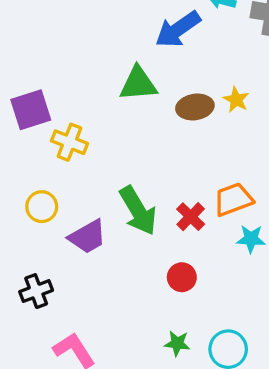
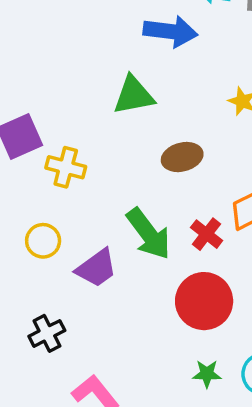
blue arrow: (178, 29) -> (170, 31), turned -132
brown ellipse: (195, 107) -> (182, 157), moved
red circle: (182, 277) -> (204, 301), size x1.8

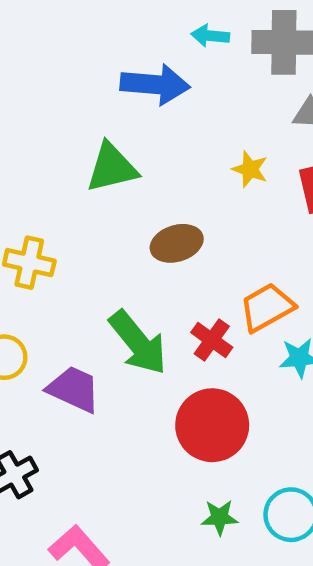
purple trapezoid: (96, 268) -> (74, 389), turned -117

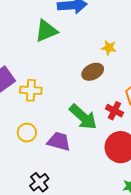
green triangle: (112, 168) -> (46, 31), moved
yellow star: (250, 169) -> (109, 48), moved

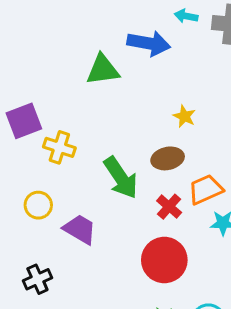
brown ellipse: (93, 72) -> (168, 158), moved
green arrow: (83, 117) -> (121, 178), moved

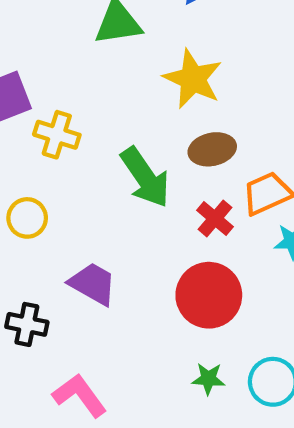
yellow star: (184, 116) -> (193, 79), moved, size x1.8
purple trapezoid: (80, 229) -> (93, 284), moved
black cross: (37, 279) -> (27, 324), turned 36

